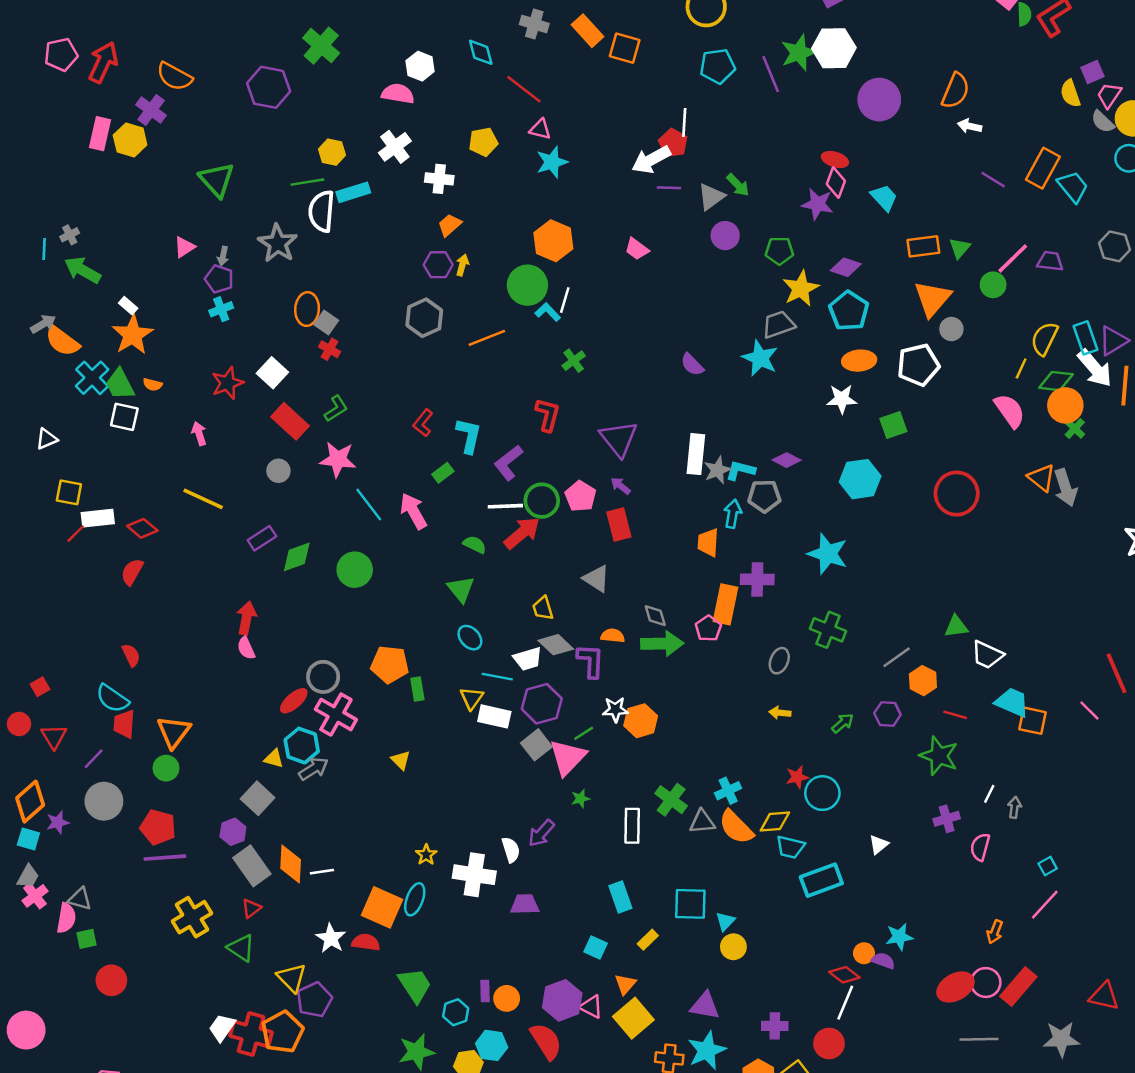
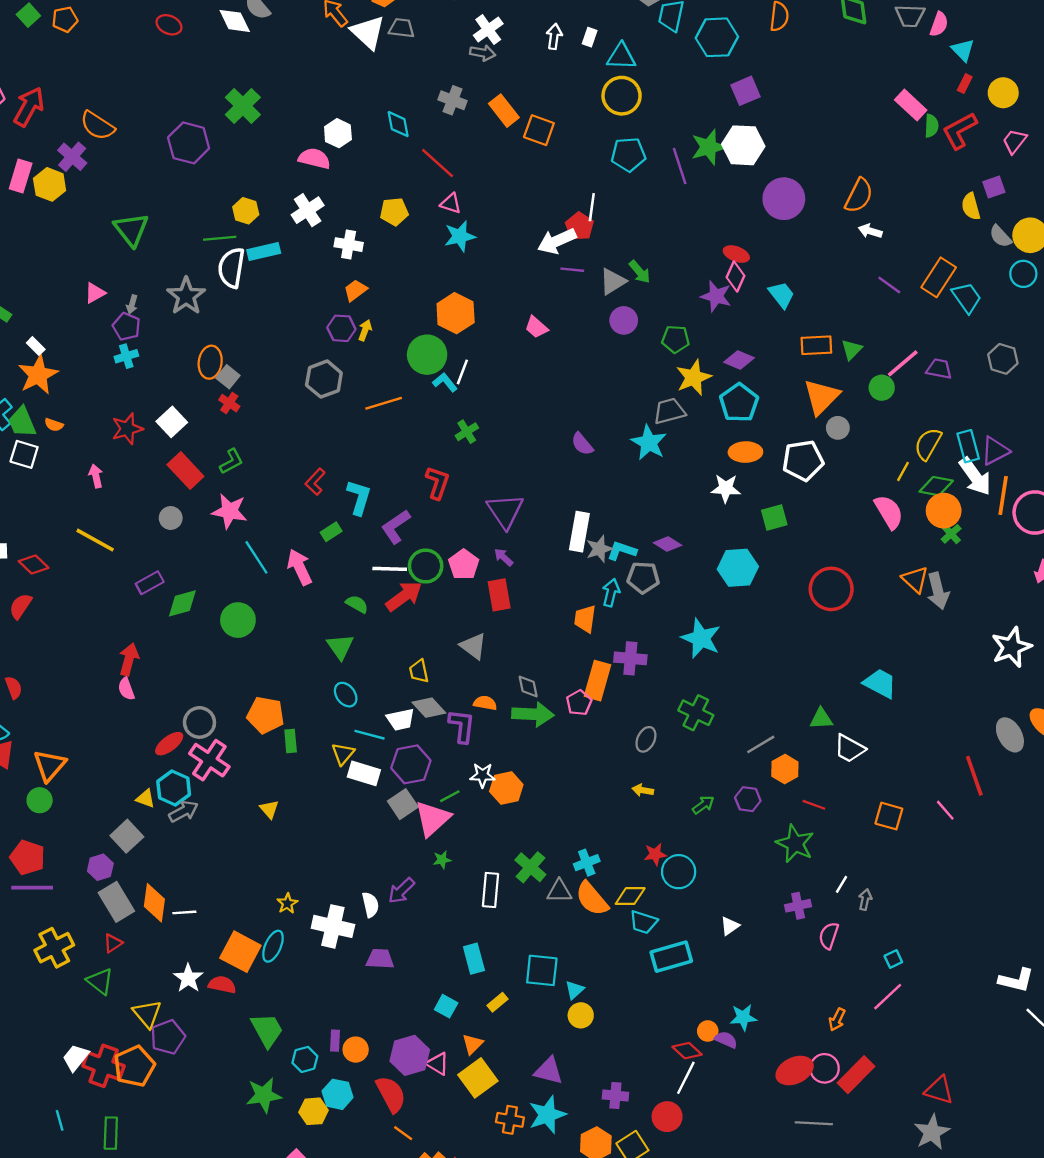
pink trapezoid: (1109, 95) -> (1014, 141), moved
cyan trapezoid: (1012, 702) -> (880, 683), moved
gray star: (1061, 1039) -> (932, 1132), moved, turned -30

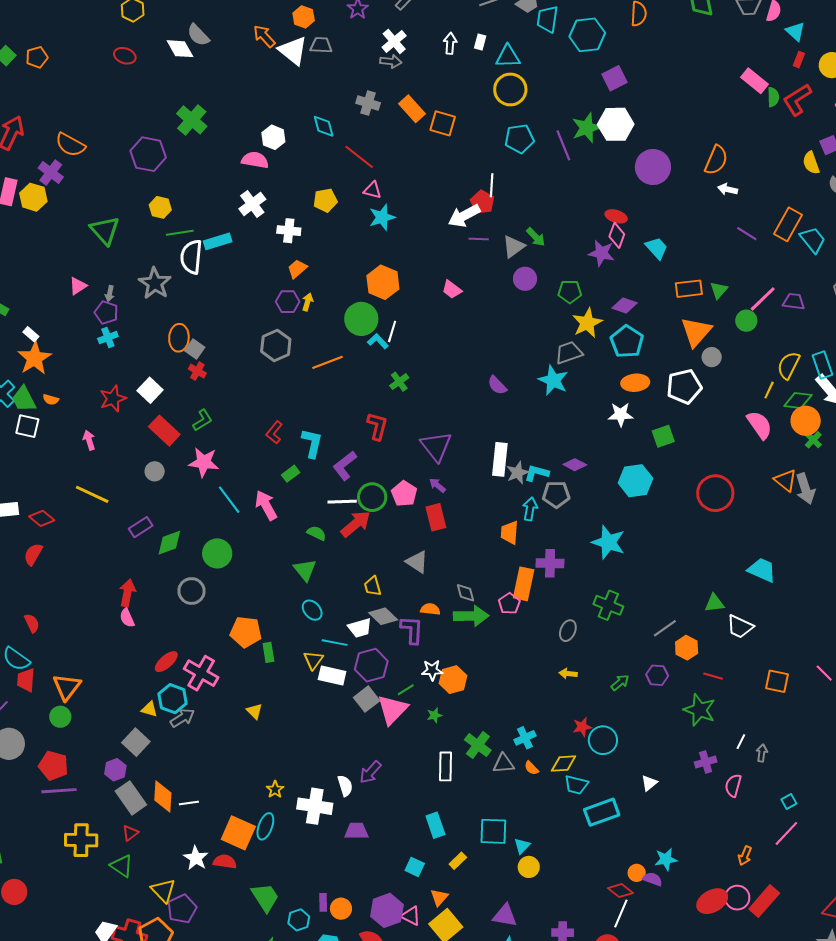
yellow hexagon: (246, 211) -> (160, 207), moved
gray circle: (199, 722) -> (192, 591), moved
green star: (442, 860) -> (434, 715), moved
orange semicircle: (592, 899) -> (531, 768), size x0.5
yellow cross: (54, 948) -> (81, 840), turned 32

